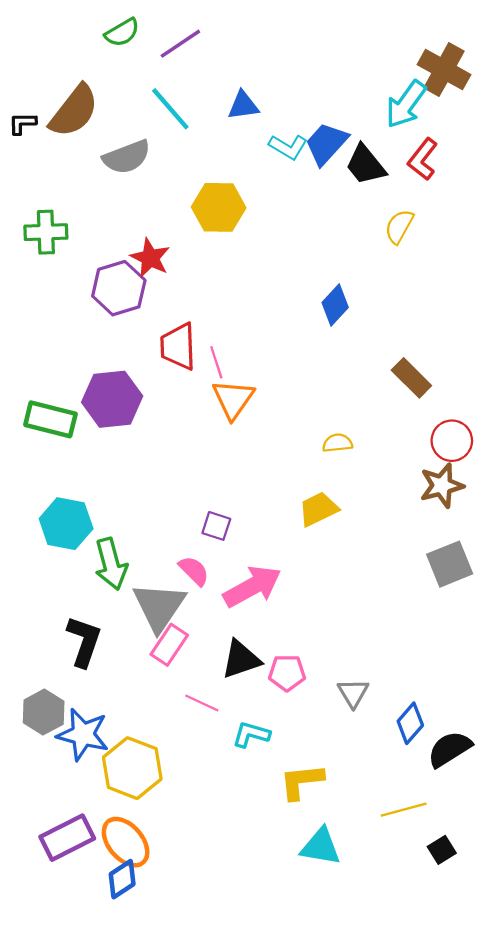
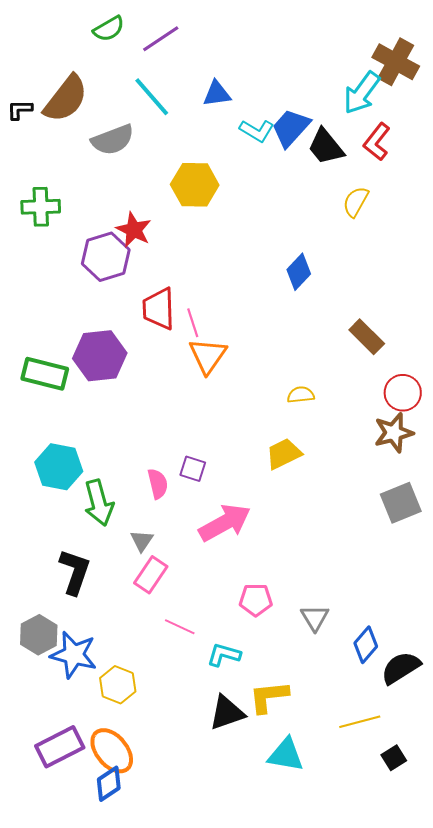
pink semicircle: (194, 571) -> (158, 484), moved, turned 32
gray triangle: (159, 607) -> (142, 541), size x0.5
black triangle: (241, 659) -> (227, 713), moved
yellow hexagon: (132, 768) -> (118, 685), size x0.7

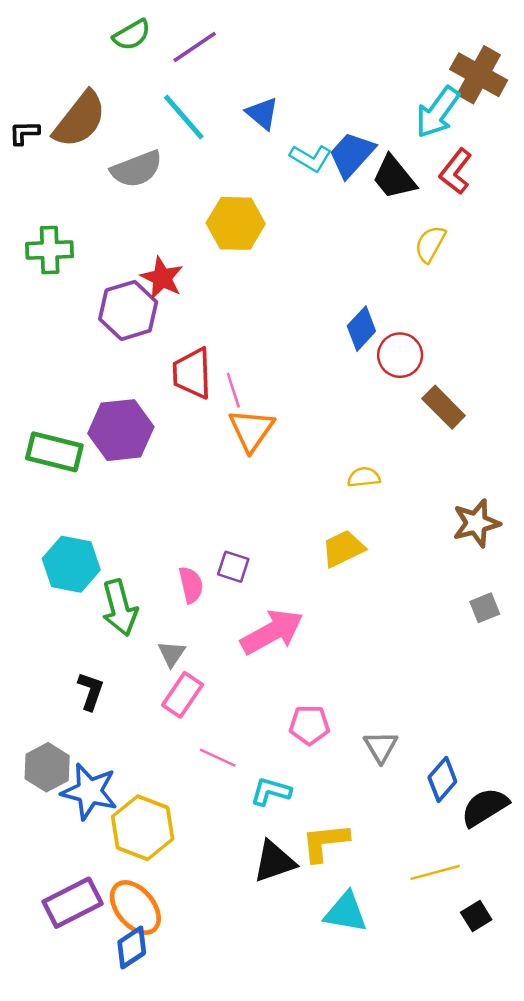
blue triangle: (217, 94) -> (262, 113), turned 48
red circle: (403, 393) -> (400, 355), moved
gray square: (401, 503) -> (485, 608), size x0.6
black L-shape: (75, 572) -> (91, 691), size x0.7
yellow hexagon: (118, 685) -> (143, 828), size x1.4

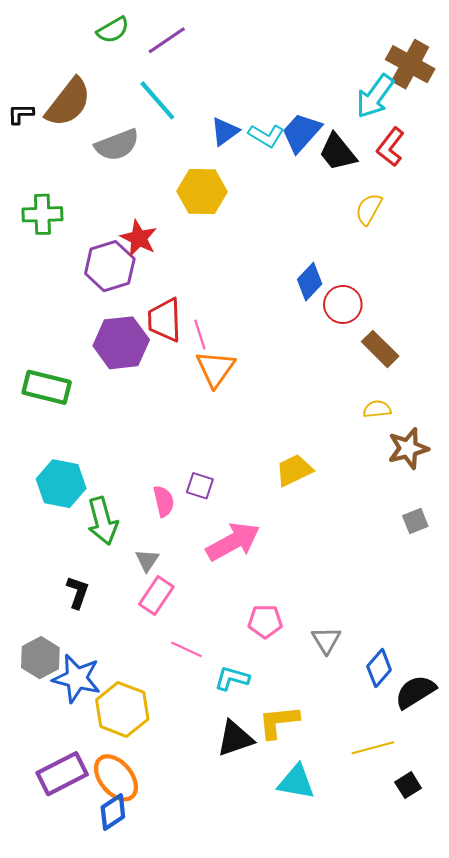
blue triangle: (262, 113) -> (225, 131), moved, turned 44
purple hexagon: (121, 430) -> (121, 343), moved
yellow semicircle: (364, 477) -> (377, 409), moved

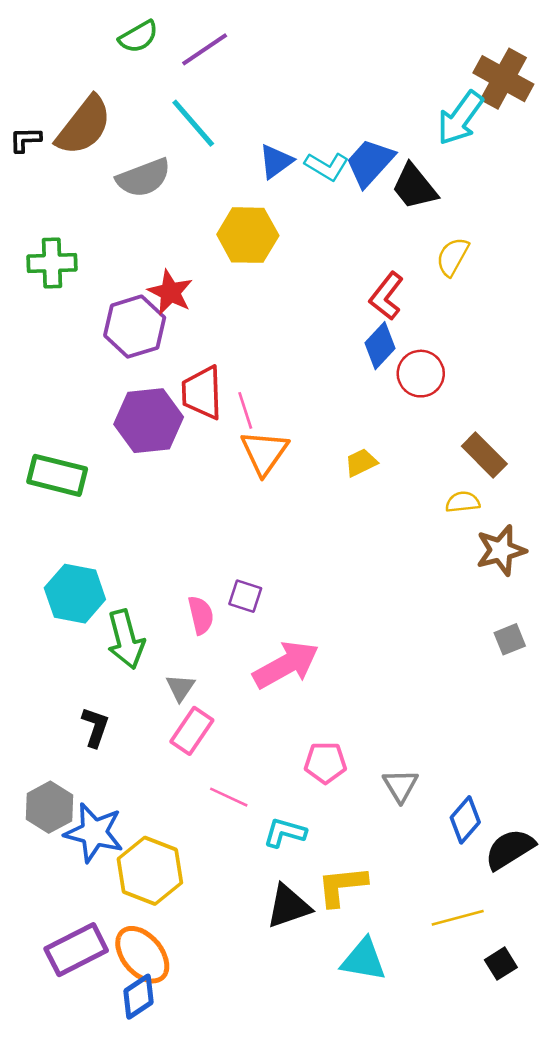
red L-shape: (390, 147) -> (386, 296), moved
brown rectangle: (380, 349) -> (484, 455), moved
yellow trapezoid: (294, 470) -> (361, 463), moved, size x0.7

